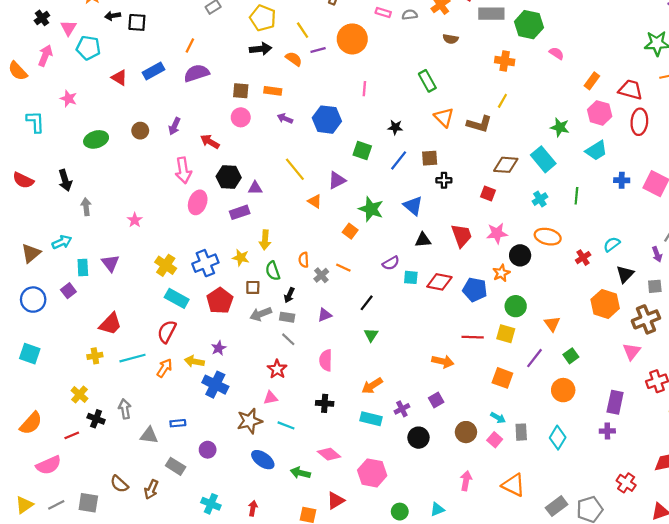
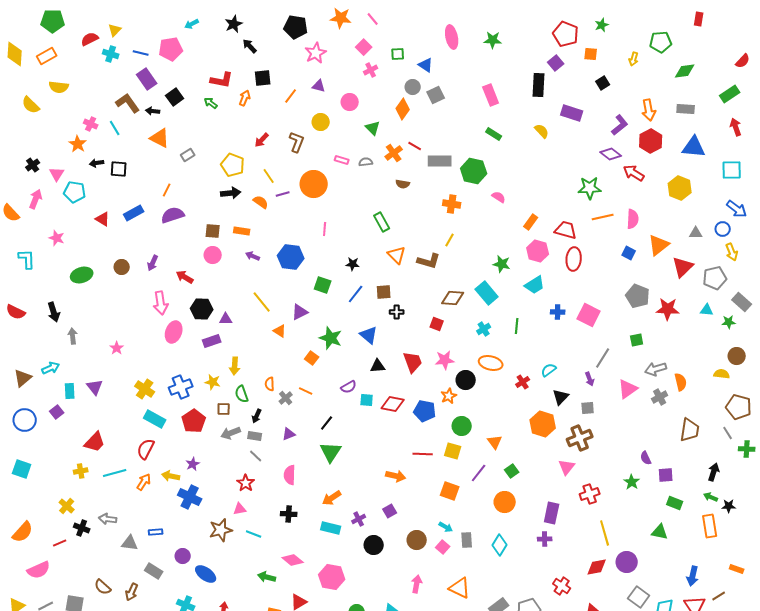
green triangle: (371, 335) -> (331, 452), size x1.6
gray arrow: (125, 409) -> (108, 519), turned -72
blue ellipse: (263, 460) -> (206, 574), moved

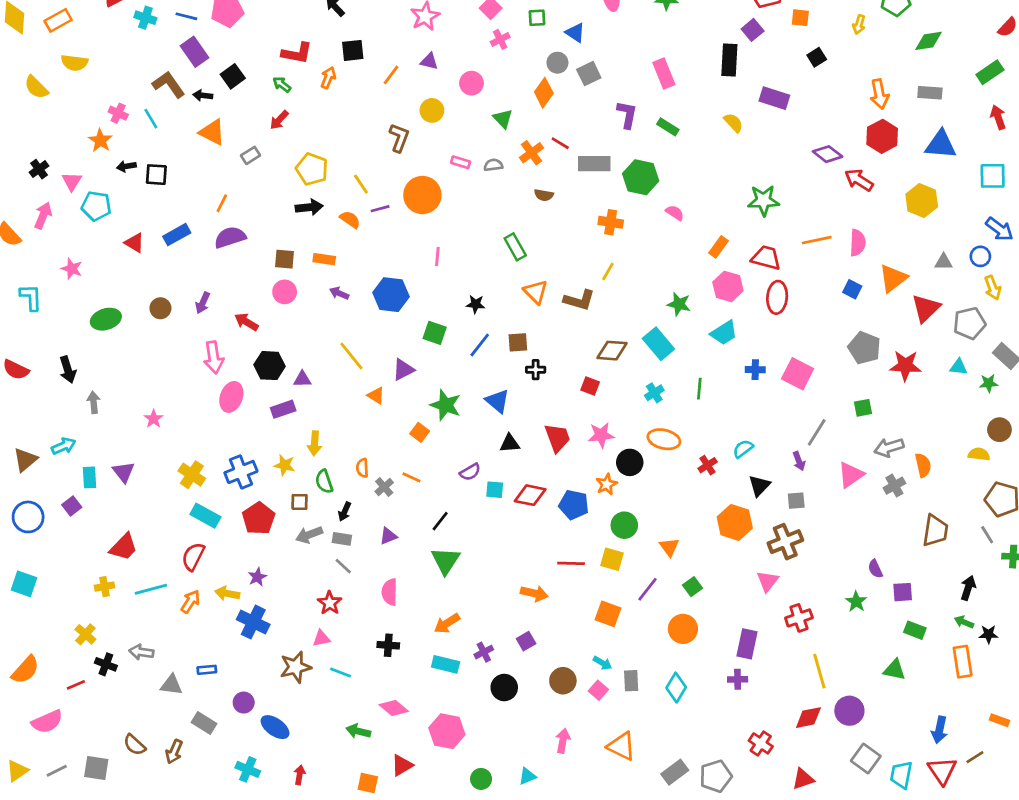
purple L-shape: (620, 125) -> (627, 115), moved, turned -40
red arrow: (262, 140) -> (279, 120), moved
green star: (590, 188) -> (763, 200), moved

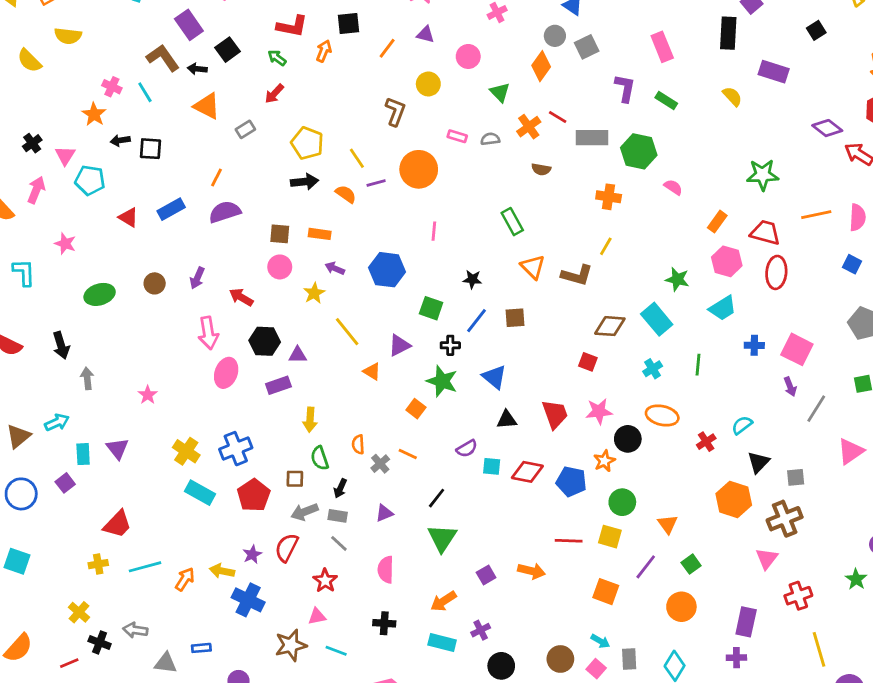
black cross: (536, 370) -> (450, 345), moved
purple arrow: (799, 461) -> (790, 387), moved
yellow star: (285, 465) -> (314, 293), moved, turned 30
red semicircle: (193, 557) -> (287, 548), moved
purple square: (526, 641) -> (486, 575), moved

